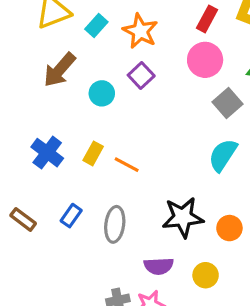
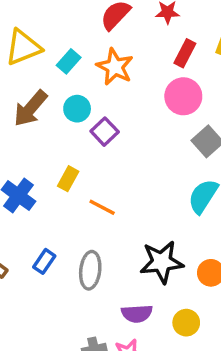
purple square: (141, 76) -> (105, 132), moved
cyan circle: (102, 93) -> (77, 109), moved
yellow rectangle: (93, 153) -> (68, 179), moved

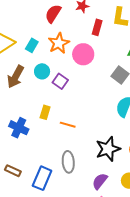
orange star: (115, 67) -> (59, 43), turned 30
pink circle: (183, 96) -> (83, 54), moved
blue rectangle: (44, 261) -> (42, 178), moved, size x1.6
purple semicircle: (137, 314) -> (100, 181), turned 144

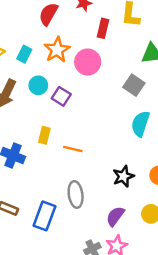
black star: (108, 149) -> (123, 176), size x0.7

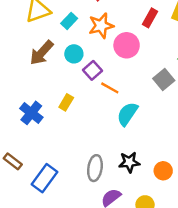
cyan semicircle: (140, 124) -> (127, 114), moved
orange line: (73, 149) -> (110, 88), moved
gray ellipse: (76, 194) -> (95, 168), moved

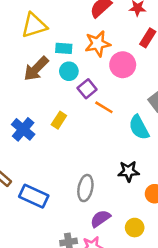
cyan rectangle: (69, 21) -> (64, 48), moved, turned 49
cyan semicircle: (127, 114) -> (139, 127), moved, turned -65
black star: (129, 162) -> (129, 171), moved
blue rectangle: (45, 178) -> (34, 196), turned 76

